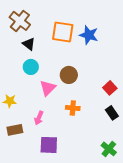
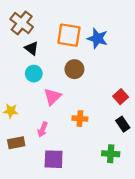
brown circle: (69, 75) -> (74, 69), moved
green cross: (109, 149) -> (111, 154), moved, turned -35

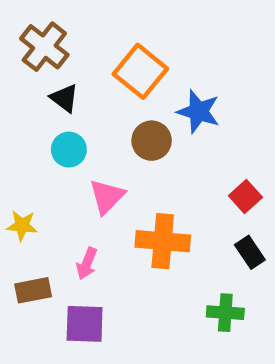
orange square: (69, 35) -> (140, 71), turned 30
blue star: (97, 38) -> (198, 112), moved
orange cross: (80, 119) -> (163, 241), size x1.6
purple square: (54, 159) -> (85, 324), moved

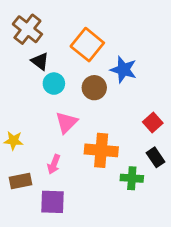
cyan circle: (69, 150) -> (54, 84), moved
green cross: (225, 313) -> (132, 178), moved

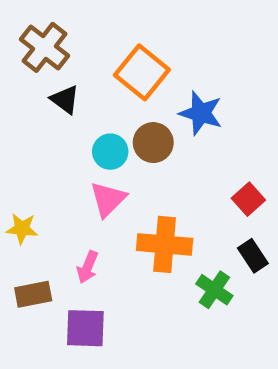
cyan circle: (54, 84) -> (110, 152), moved
green cross: (132, 178) -> (214, 290), turned 30

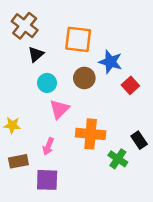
orange square: (142, 72) -> (78, 39), turned -32
black triangle: (65, 100) -> (36, 54), turned 42
cyan circle: (110, 152) -> (47, 83), moved
red square: (248, 199) -> (130, 85), moved

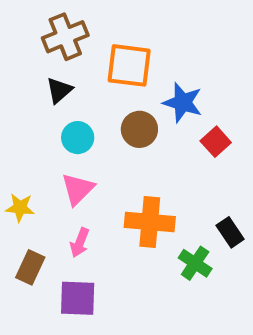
brown cross: (25, 26) -> (65, 37), moved, turned 30
pink triangle: (59, 109) -> (78, 189), moved
brown rectangle: (18, 161) -> (30, 267), turned -54

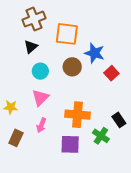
purple square: (78, 298) -> (70, 144), moved

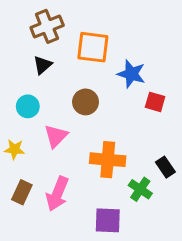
brown circle: (72, 67) -> (86, 102), moved
cyan circle: (40, 71) -> (28, 106), moved
red square: (111, 73) -> (155, 102), turned -32
pink arrow: (41, 125) -> (57, 194), moved, size x1.6
purple square: (70, 144) -> (108, 220), moved

